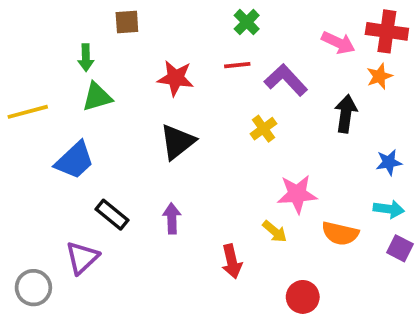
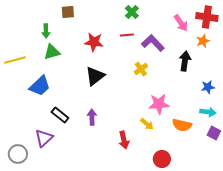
pink arrow: (338, 43) -> (181, 23), turned 30

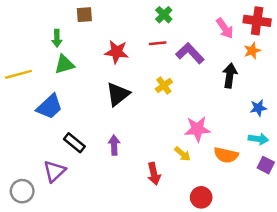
yellow cross: (141, 69) -> (164, 85), moved

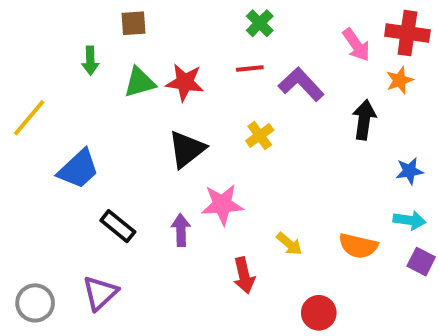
green triangle: (64, 64) -> (139, 82), moved
yellow line: (18, 74) -> (29, 118), turned -35
pink star: (197, 129) -> (222, 204), moved
purple triangle: (54, 171) -> (100, 293), moved

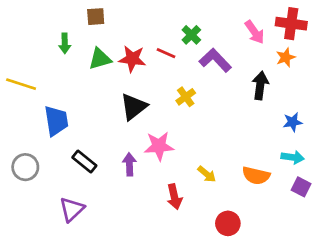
green cross: (260, 23) -> (191, 35), moved
red line: (250, 68) -> (166, 53), moved, turned 30
yellow line: (29, 118) -> (21, 84), turned 68
blue trapezoid: (78, 169) -> (56, 121), turned -56
gray circle: (35, 303) -> (25, 167), moved

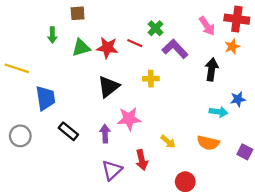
yellow cross: (186, 97) -> (151, 79), turned 35
cyan arrow: (293, 157) -> (218, 112), moved
purple triangle: (72, 209) -> (112, 170), moved

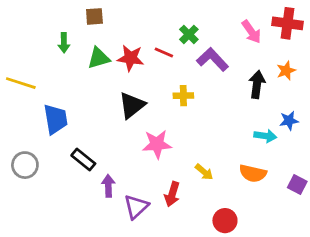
orange star: (232, 47) -> (286, 71), moved
purple arrow: (105, 134) -> (108, 186), moved
red arrow: (142, 160) -> (172, 194), turned 30

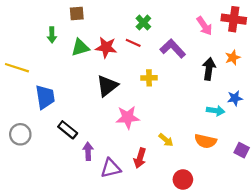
green cross: (189, 34) -> (143, 23), moved
purple triangle: (136, 207) -> (111, 168), turned 30

